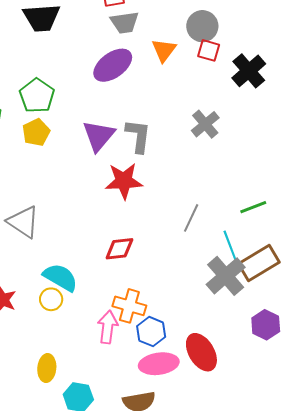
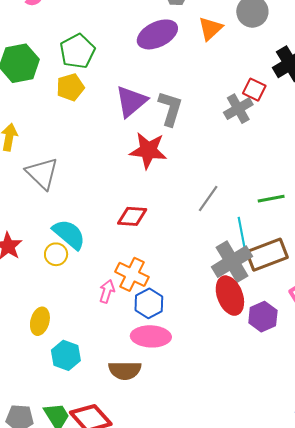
red square: (209, 50) -> (254, 90), moved
pink arrow: (108, 327) -> (107, 291), size x0.7
red ellipse: (201, 352) -> (230, 296), moved

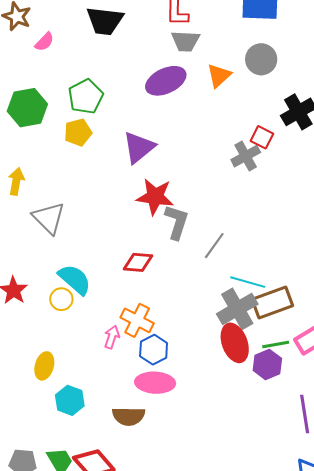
gray L-shape: (170, 108) -> (177, 222), moved
green line: (271, 199) -> (276, 345), moved
cyan line: (242, 235) -> (248, 282), turned -64

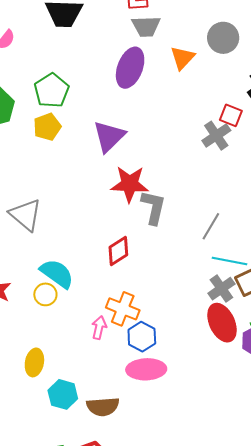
purple ellipse: (166, 81) -> (130, 68), turned -39
gray line: (214, 246) -> (211, 226), moved
red diamond: (138, 262) -> (118, 251), turned -32
gray cross: (237, 309) -> (221, 289), size x0.7
brown semicircle: (129, 416) -> (103, 407), moved

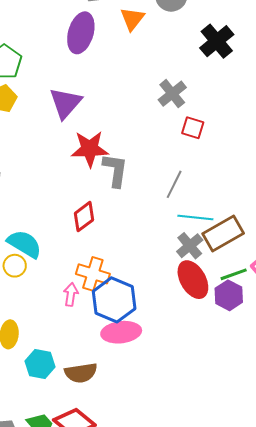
red square: (231, 115) -> (193, 128), moved
blue hexagon: (142, 337) -> (114, 300), size x1.5

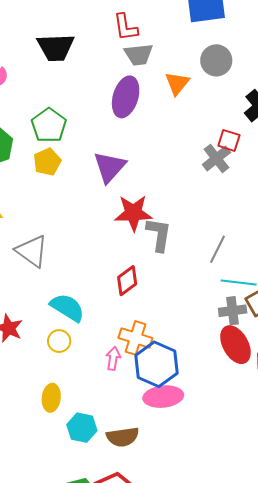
red square: (193, 128) -> (229, 140), moved
gray cross: (190, 246) -> (233, 311), turned 32
yellow circle: (15, 266) -> (59, 341), moved

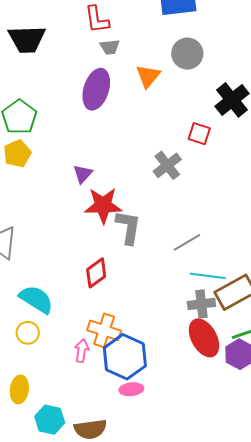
gray trapezoid: (139, 55) -> (110, 47), size x0.7
gray cross: (216, 158) -> (167, 165), moved
purple triangle: (110, 167) -> (83, 174), moved, size x0.6
gray line: (218, 249) -> (187, 242), turned 32
pink ellipse: (163, 397) -> (131, 389), size x0.6

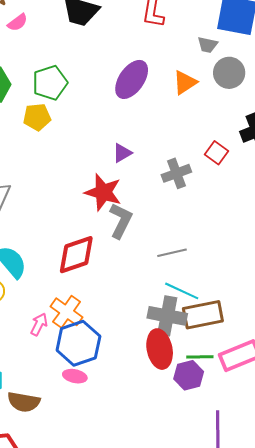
gray trapezoid: (110, 47) -> (208, 45), moved
purple triangle: (83, 174) -> (122, 153), moved
red diamond: (96, 273) -> (76, 255), size x1.4
gray cross: (201, 304) -> (167, 316), size x1.4

